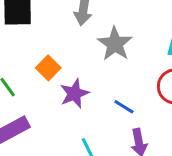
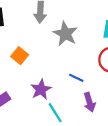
purple star: (74, 94) -> (41, 89), moved

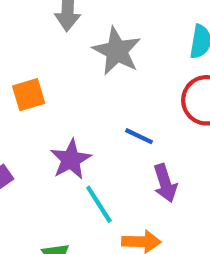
orange square: (20, 56) -> (29, 95), turned 35

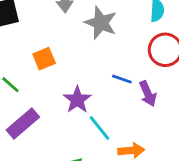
purple arrow: (165, 183) -> (148, 94), moved

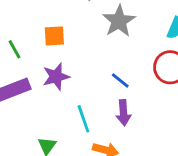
purple arrow: (148, 94) -> (123, 113), moved
purple star: (77, 100) -> (56, 77), moved

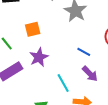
purple arrow: (123, 113) -> (90, 74), turned -30

